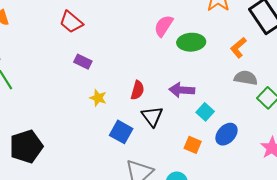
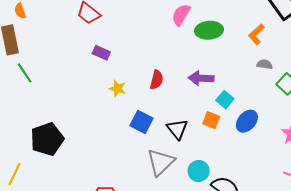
gray semicircle: (246, 78) -> (265, 64), size x0.7
black triangle: (152, 116) -> (177, 129), moved
orange square: (193, 145) -> (211, 120), moved

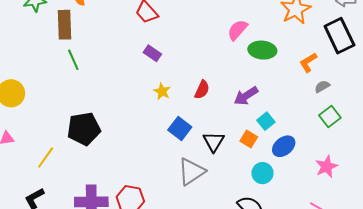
gray semicircle: (265, 64) -> (322, 86), moved, turned -49
purple arrow: (201, 78) -> (246, 96), turned -45
cyan circle: (199, 171) -> (262, 173), moved

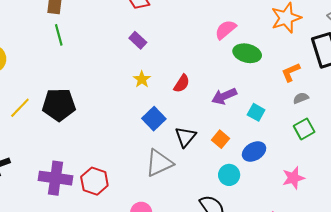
cyan square: (266, 121) -> (256, 112), moved, turned -30
yellow line: (46, 158) -> (20, 108), moved

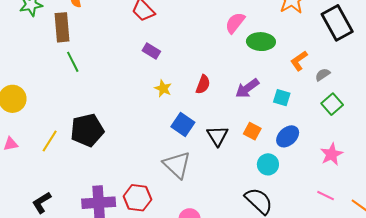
orange L-shape: (291, 72) -> (299, 61), moved
gray triangle: (159, 163) -> (177, 165), moved, turned -40

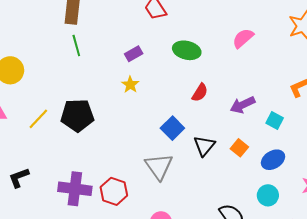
green ellipse: (261, 42) -> (187, 50), moved
purple rectangle: (151, 51) -> (134, 54), moved, turned -72
yellow star: (163, 88) -> (130, 85), moved
cyan circle: (268, 164) -> (268, 195), moved

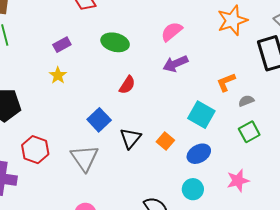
purple arrow: (243, 105) -> (175, 64), moved
cyan square: (275, 121) -> (201, 115), size x1.5
red hexagon: (114, 191) -> (35, 150), moved

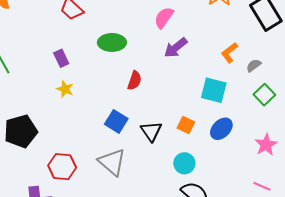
purple rectangle: (62, 45) -> (61, 58), turned -72
cyan circle: (193, 189) -> (184, 163), moved

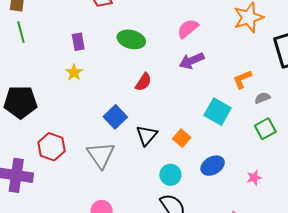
blue ellipse: (221, 129) -> (213, 166), moved
pink star: (266, 145) -> (254, 178), size x0.7

